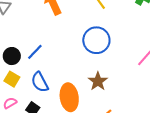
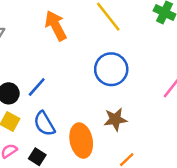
brown star: (98, 81) -> (115, 119), turned 30

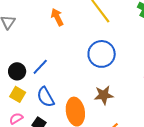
orange arrow: (56, 26) -> (57, 17), size x0.7

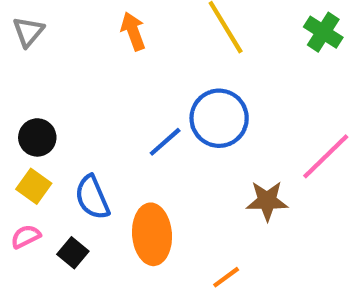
blue line: (40, 67) -> (165, 142), moved
brown star: (104, 95) -> (267, 201), moved

